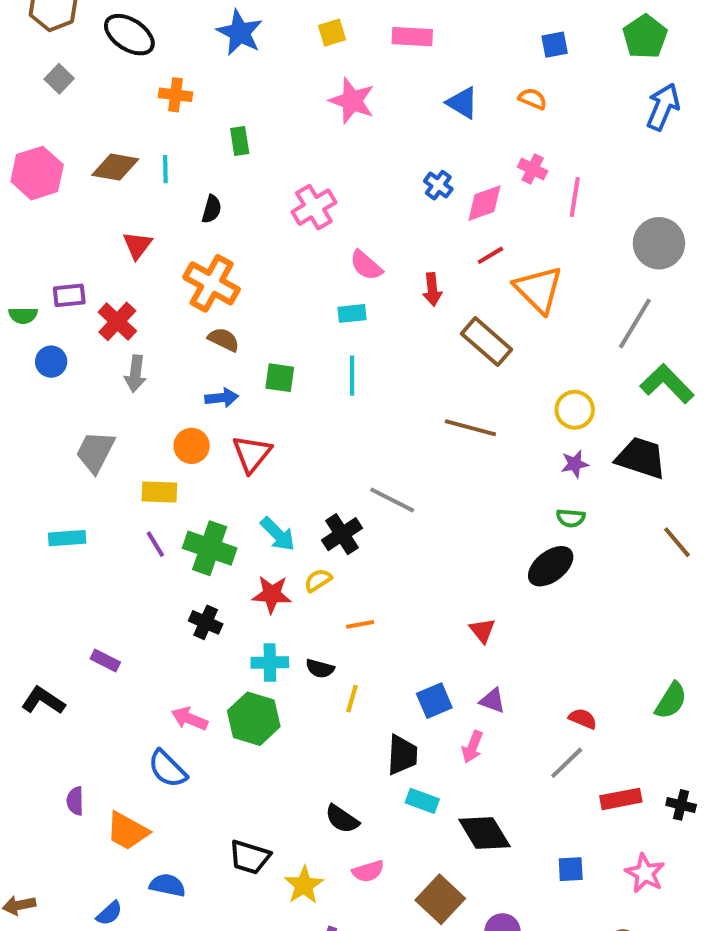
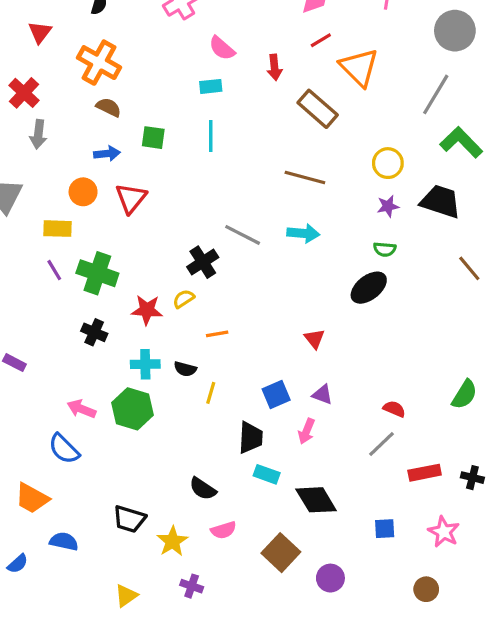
cyan arrow: (278, 534) -> (303, 233), moved, turned -40

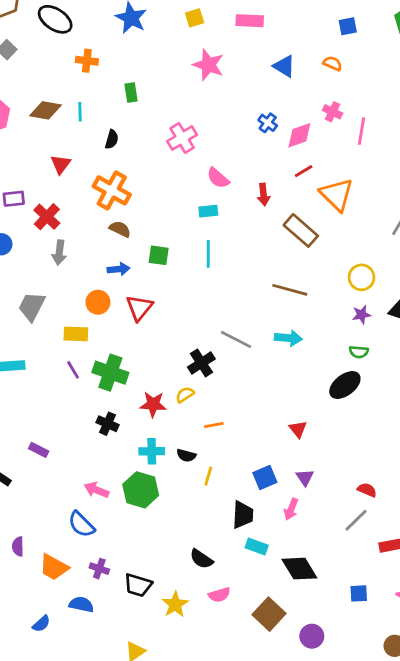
purple triangle: (322, 395) -> (305, 477), turned 36
purple cross: (192, 586) -> (99, 569), moved

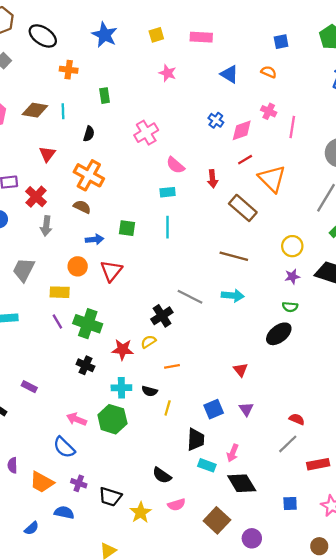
pink star: (208, 65) -> (168, 73), size x0.7
brown semicircle: (120, 229) -> (82, 207), moved
pink arrow: (291, 509) -> (233, 453), moved

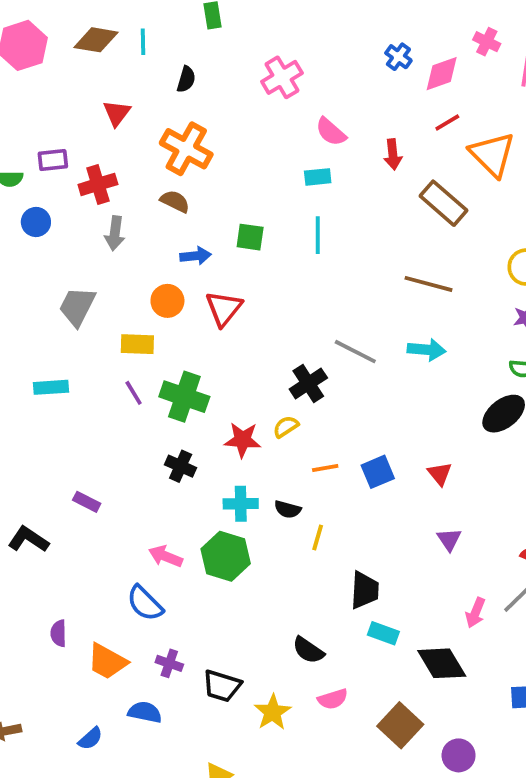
red cross: (36, 197) -> (98, 184), turned 30
blue square: (214, 409) -> (378, 472), moved
pink arrow: (233, 453) -> (475, 613), moved

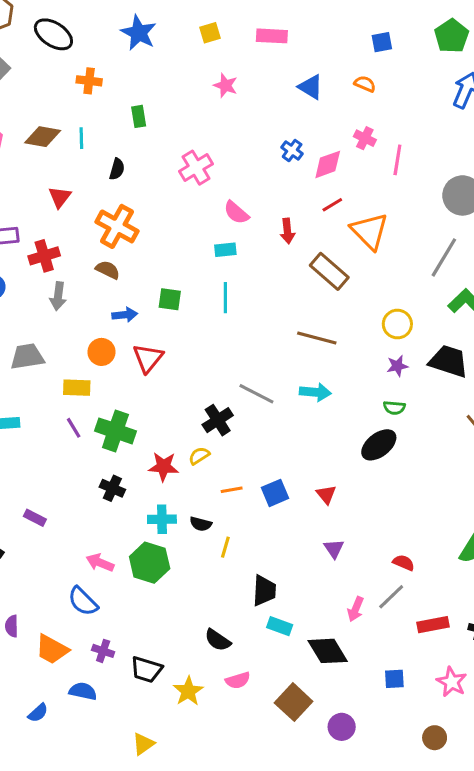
gray trapezoid: (77, 307) -> (27, 357), turned 54

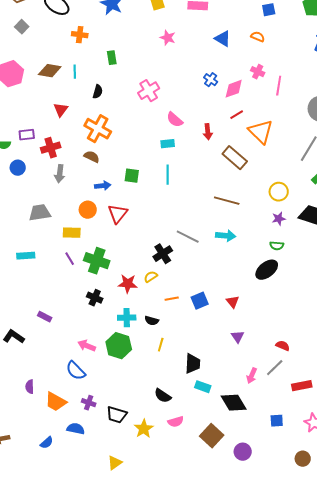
yellow line: (225, 547) -> (161, 345), moved

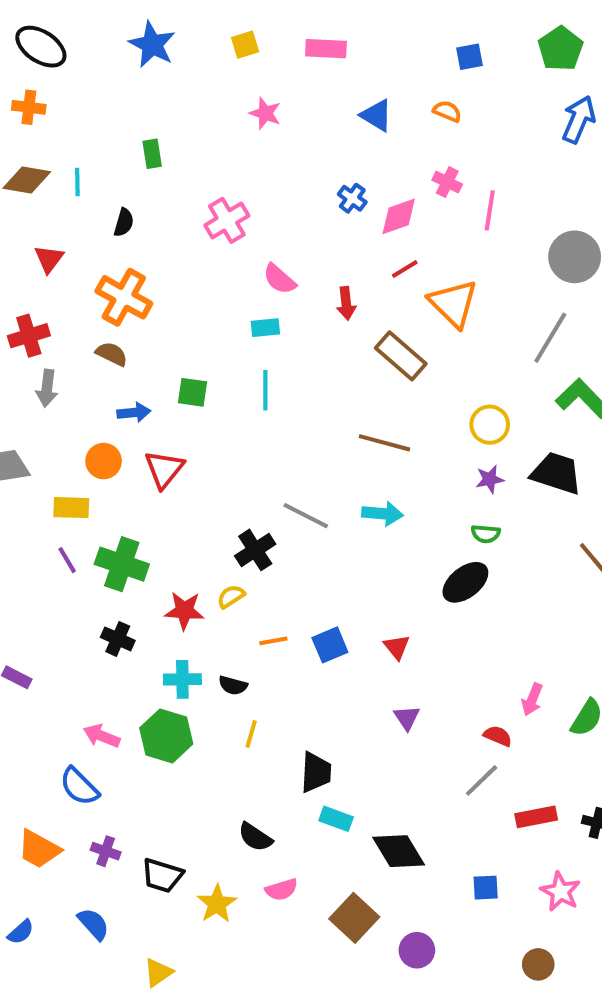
orange cross: (80, 35) -> (29, 107), moved
pink arrow: (252, 376) -> (532, 700), moved
blue semicircle: (76, 429) -> (93, 924), moved, turned 36

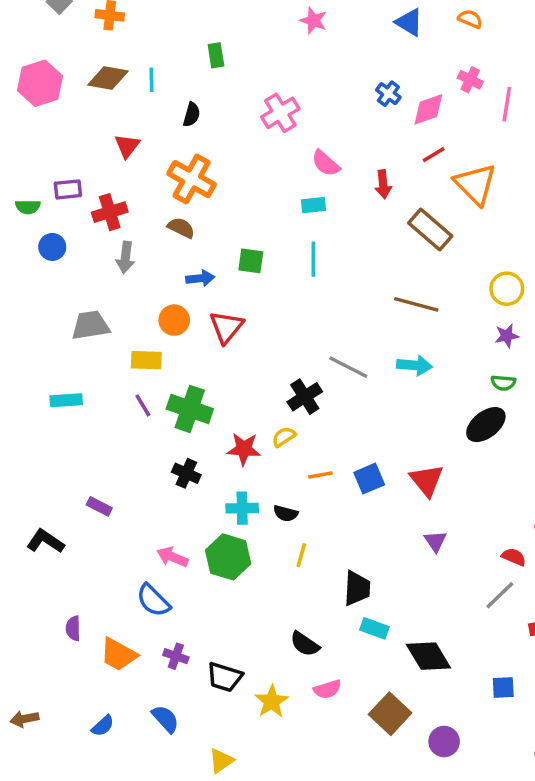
red triangle: (397, 647) -> (427, 480), size x1.5

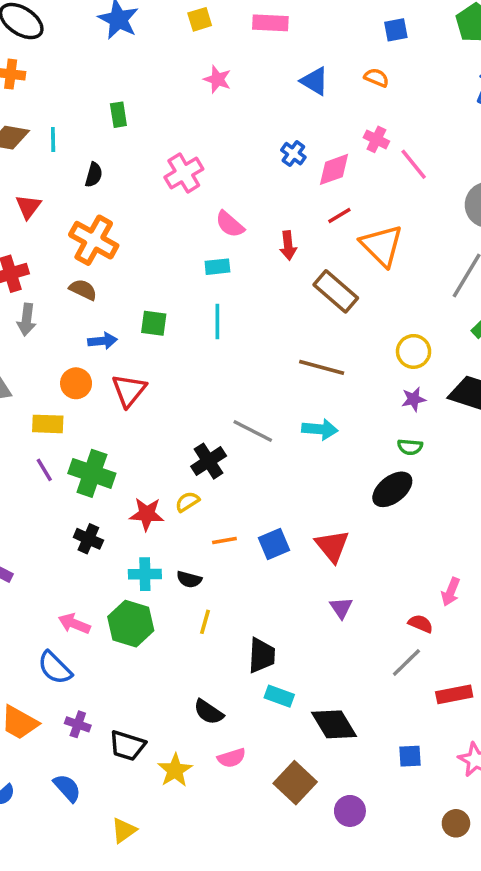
pink line: (507, 104) -> (414, 164), turned -48

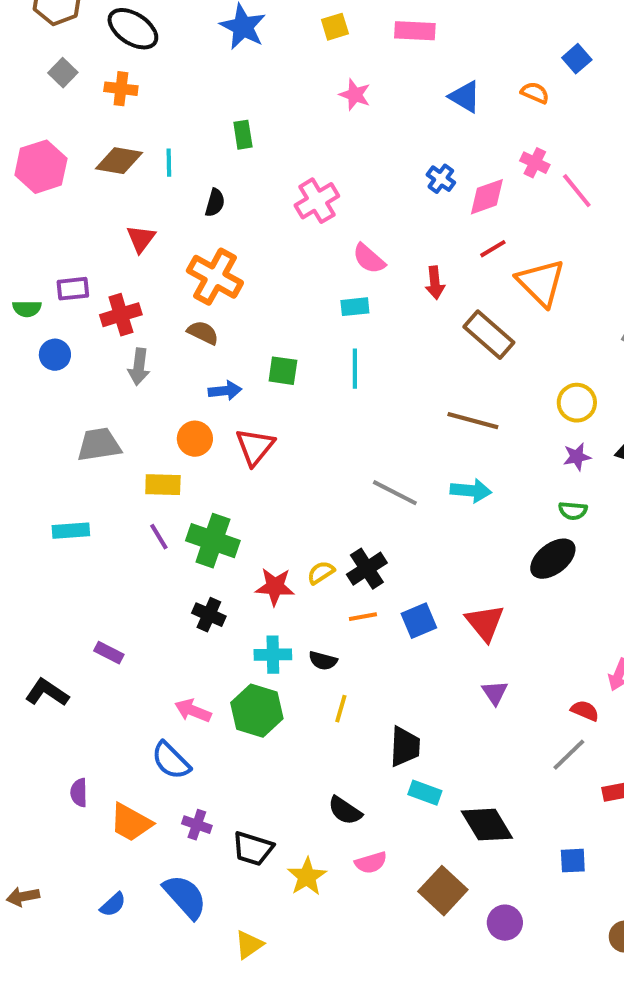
blue square: (396, 30) -> (577, 59), moved, turned -30
black cross: (209, 461) -> (367, 569), moved
blue semicircle: (67, 788) -> (185, 897), size x1.4

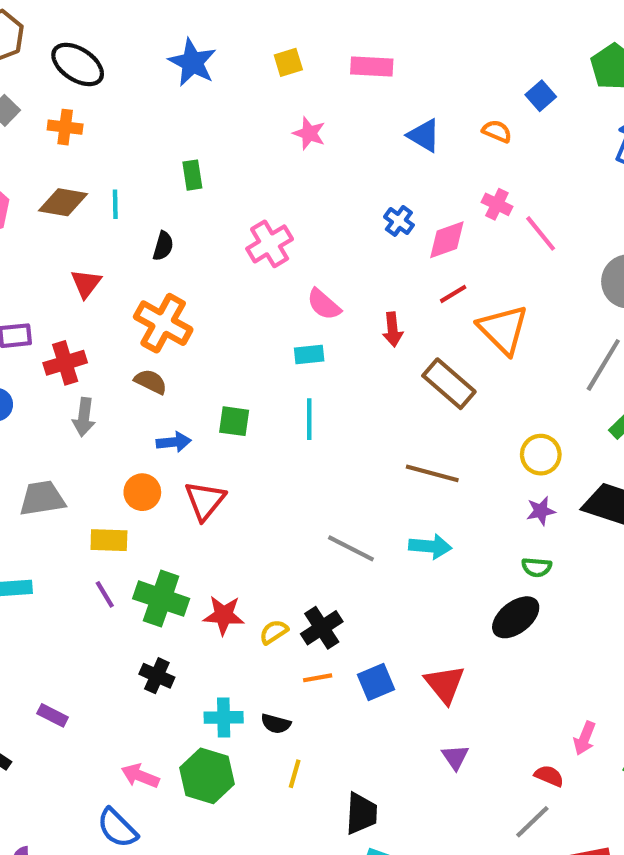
red star: (275, 587) -> (224, 615), moved

